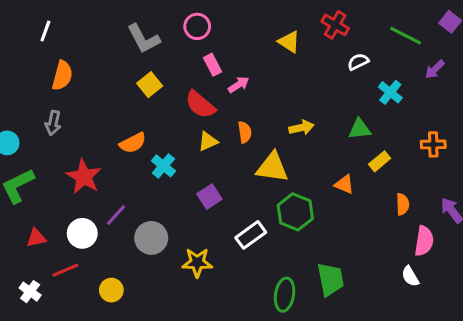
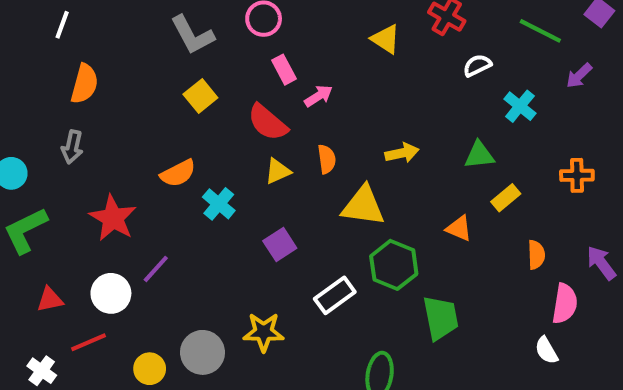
gray circle: (151, 238) -> (203, 352), moved
green trapezoid: (331, 279) -> (441, 318), moved

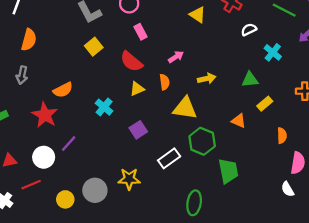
pink arrow: (319, 96) -> (176, 57), moved
orange semicircle: (178, 173) -> (63, 90), moved

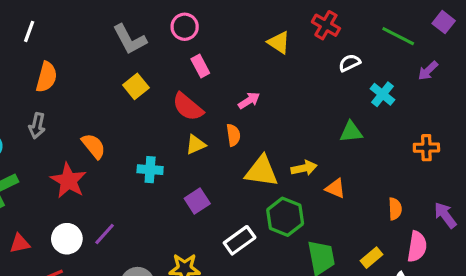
yellow arrow: (207, 79) -> (304, 168), moved
orange semicircle: (63, 90) -> (94, 146), turned -102
yellow rectangle: (265, 104) -> (371, 258), moved
cyan cross: (104, 107) -> (150, 170), turned -36
purple line: (69, 144) -> (105, 234), moved

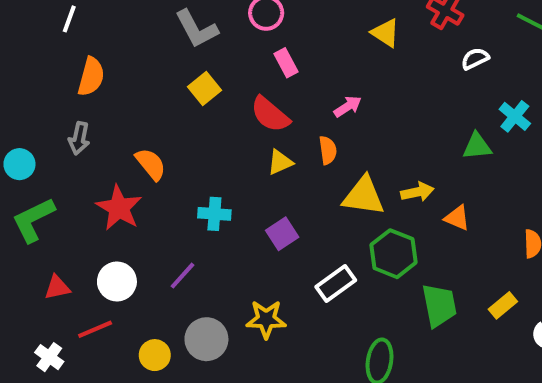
cyan cross: (382, 94) -> (515, 116), moved
cyan cross: (150, 170) -> (214, 214), moved
purple line: (105, 234) -> (183, 276), moved

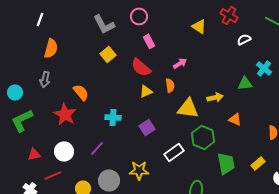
yellow arrow: (417, 192) -> (215, 97), moved

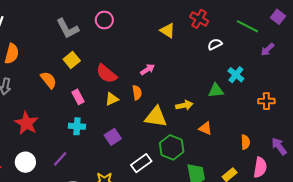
pink rectangle: (149, 41) -> (78, 97), moved
orange semicircle: (81, 92) -> (49, 80), moved

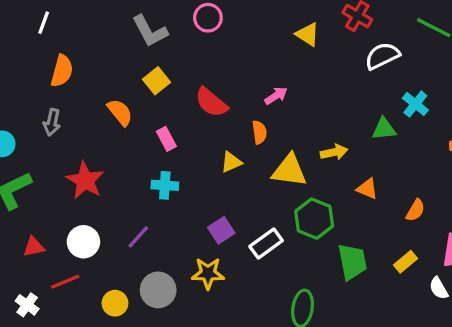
white semicircle: (215, 44) -> (382, 56), size x1.5
yellow triangle: (112, 99) -> (231, 162), moved
purple square: (113, 137) -> (221, 230), moved
orange semicircle: (245, 142) -> (415, 210), moved, turned 32

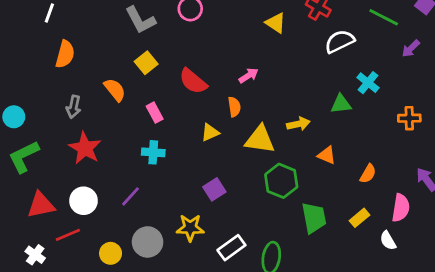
gray arrow: (52, 122) -> (74, 107), moved
purple square: (221, 230) -> (214, 189), moved
white rectangle: (266, 243) -> (231, 248), moved
red triangle: (34, 247) -> (41, 205), size x1.5

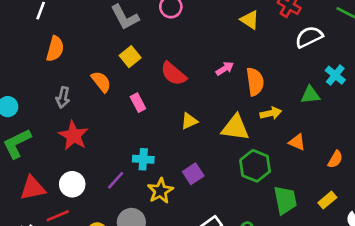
orange semicircle: (234, 107) -> (255, 82), moved, size x1.5
cyan cross: (153, 152) -> (143, 159), moved
yellow star: (190, 228) -> (160, 191), moved, turned -30

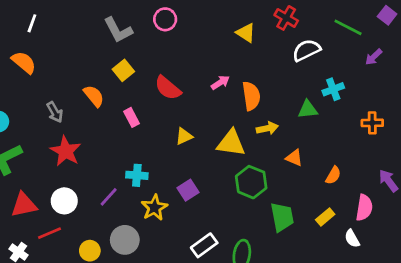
orange semicircle: (55, 49) -> (24, 62), moved, turned -65
cyan cross: (335, 75) -> (333, 89), turned 30
gray arrow: (63, 97) -> (55, 112), turned -42

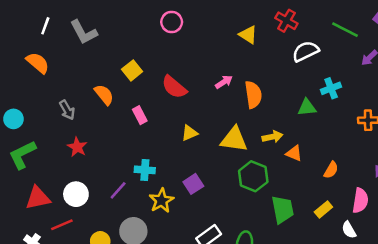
gray L-shape: (118, 30) -> (84, 32), moved
yellow arrow: (267, 128) -> (272, 137), moved
red star: (66, 151) -> (77, 147), size x0.7

